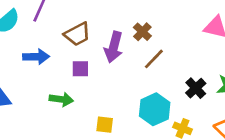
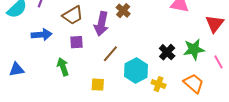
brown line: (154, 59) -> (110, 54), moved
green arrow: (61, 99) -> (63, 67), turned -114

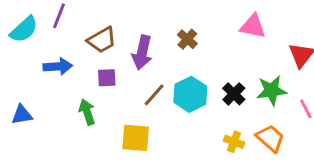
brown cross: (123, 11) -> (187, 39), moved
cyan hexagon: (136, 70) -> (190, 94), moved
yellow cross: (159, 84) -> (234, 142), moved
yellow square: (98, 85) -> (136, 138), size x1.5

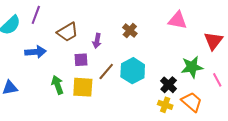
purple arrow: (142, 53) -> (97, 41), size x0.6
purple square: (107, 78) -> (81, 60), moved
black cross: (234, 94) -> (169, 85), moved
yellow square: (136, 138) -> (83, 87), moved

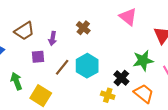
pink triangle: (178, 20) -> (128, 17), turned 30
yellow square: (83, 87) -> (41, 96), moved, turned 30
yellow cross: (165, 105) -> (108, 95), moved

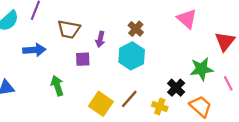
brown trapezoid: (24, 31) -> (69, 29), turned 40
cyan hexagon: (87, 66) -> (132, 56), moved
brown line: (62, 67) -> (129, 99), moved
yellow square: (41, 96) -> (101, 104), moved

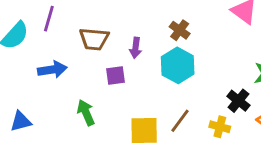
yellow square: (101, 104) -> (144, 131), turned -30

